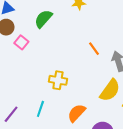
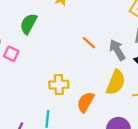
orange semicircle: (77, 113) -> (86, 102), moved

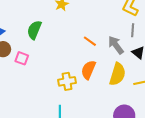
orange semicircle: (86, 102) -> (88, 70), moved

